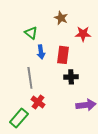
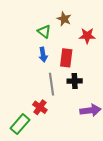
green triangle: (31, 33) -> (44, 32), moved
gray line: (30, 78) -> (51, 84), moved

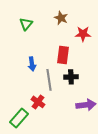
green triangle: (44, 32) -> (26, 24), moved, turned 32
blue arrow: (43, 55) -> (32, 64), moved

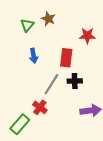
brown star: (61, 18) -> (48, 19), moved
blue arrow: (32, 64) -> (34, 56), moved
gray line: (49, 80) -> (51, 84), turned 40

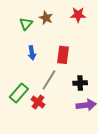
red star: (87, 36) -> (78, 15), moved
black cross: (75, 81) -> (80, 83), moved
green rectangle: (20, 124) -> (19, 93), moved

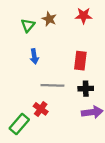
red rectangle: (63, 55) -> (80, 61), moved
gray line: (49, 80) -> (52, 85), turned 60
green rectangle: (19, 93) -> (19, 124), moved

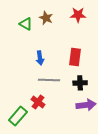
green triangle: (28, 25) -> (26, 24), turned -40
blue arrow: (34, 56) -> (40, 58), moved

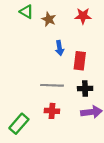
green triangle: (26, 24) -> (26, 12), moved
blue arrow: (40, 58) -> (59, 48), moved
red cross: (38, 102) -> (52, 111), moved, turned -32

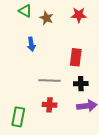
blue arrow: (59, 48) -> (31, 44), moved
green rectangle: (19, 124) -> (18, 117), turned -30

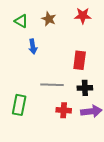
green triangle: (25, 11) -> (21, 21), moved
red cross: (49, 105) -> (64, 110), moved
green rectangle: (18, 117) -> (19, 105), moved

